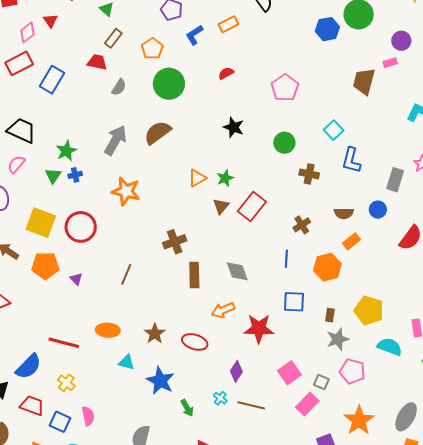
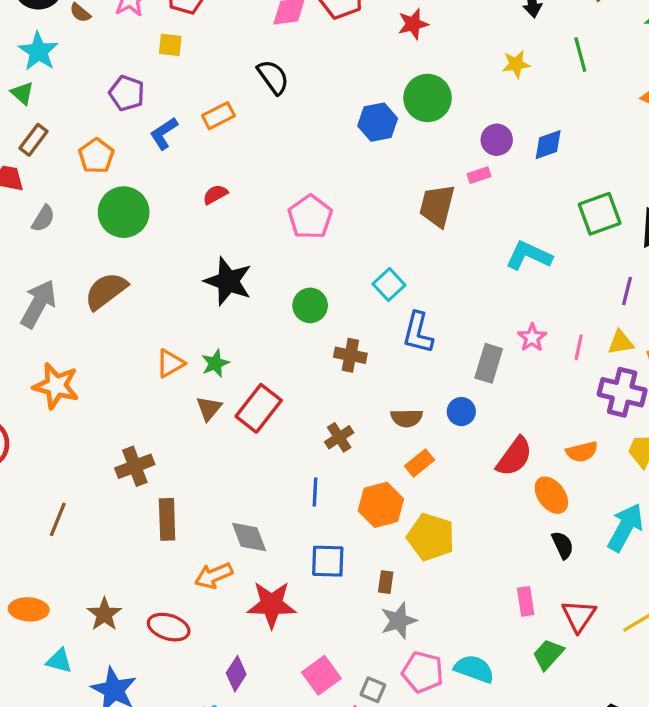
black star: (234, 127) -> (228, 281), size x1.4
gray diamond: (237, 271) -> (249, 537), moved
yellow pentagon: (369, 310) -> (431, 537), moved
cyan semicircle: (390, 347) -> (474, 669), moved

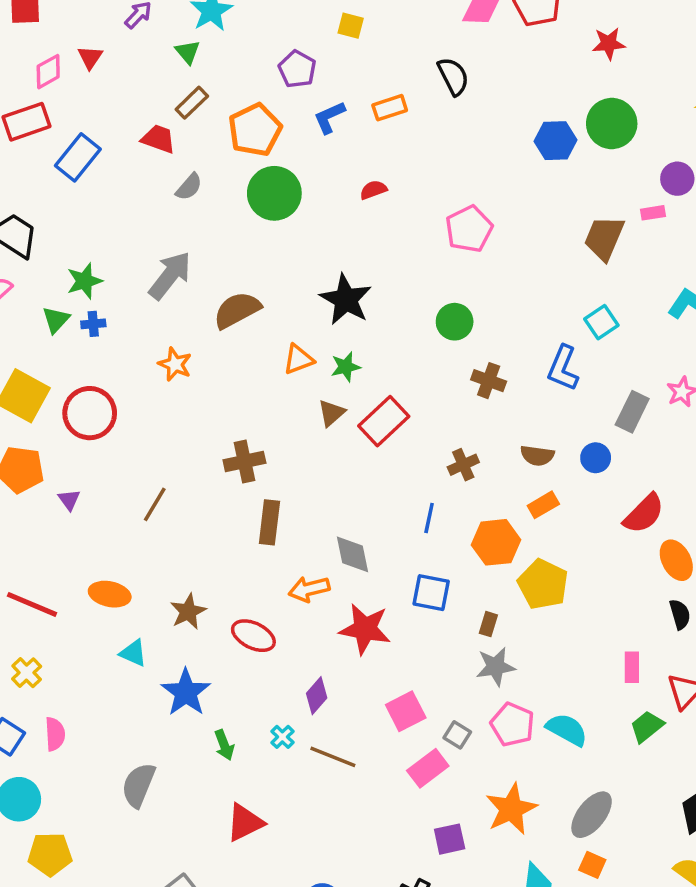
orange pentagon: (96, 156) -> (255, 130), size x1.4
black star: (228, 281) -> (346, 299), moved
cyan square: (389, 285) -> (601, 322), moved
brown semicircle: (106, 291) -> (237, 310), moved
orange star: (56, 386) -> (175, 364), size x0.7

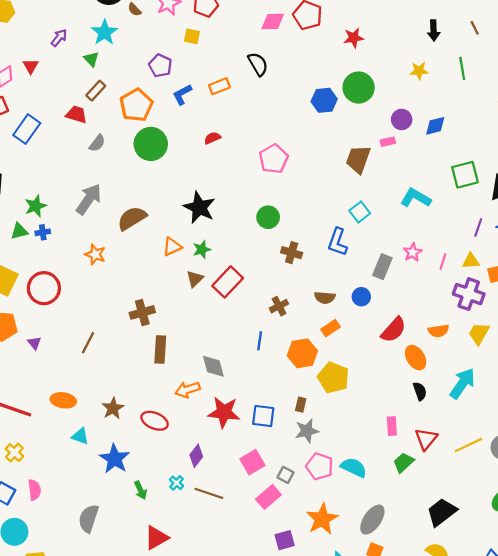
green triangle: (56, 320) -> (19, 231), turned 36
blue square: (431, 593) -> (263, 416), moved

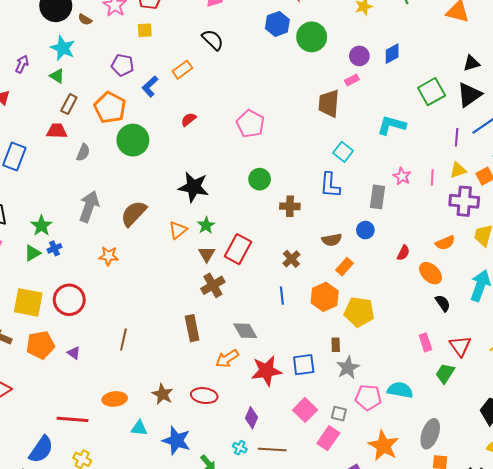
blue hexagon: (324, 100) -> (277, 24), moved
brown cross: (142, 312) -> (213, 285), moved
red semicircle: (394, 330) -> (403, 253), size x0.6

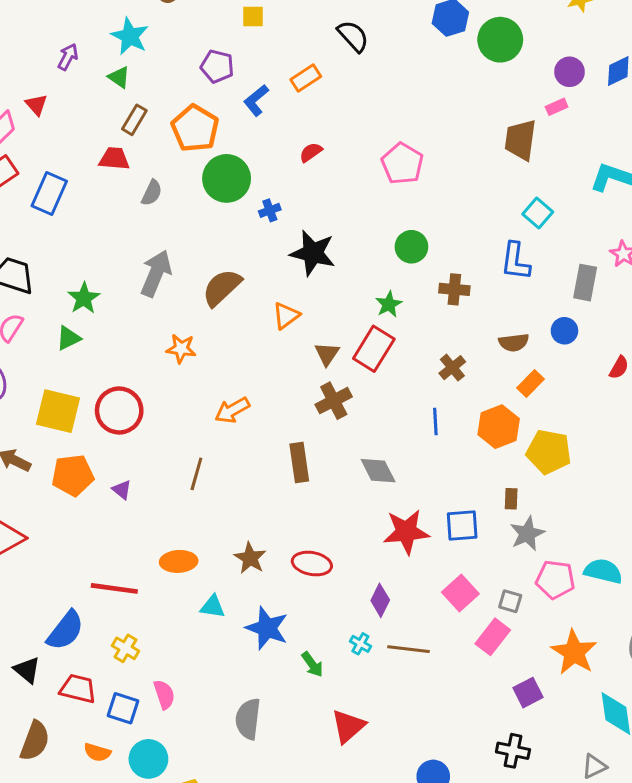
green star: (206, 225) -> (389, 304), moved
blue cross: (54, 248) -> (270, 210), moved
orange arrow: (227, 359) -> (232, 410), moved

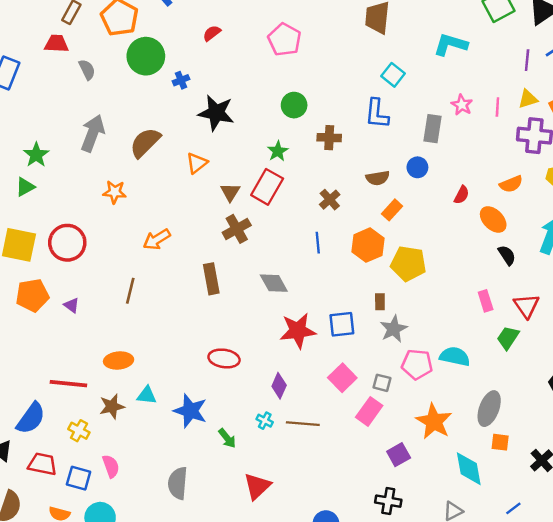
gray semicircle: (152, 193) -> (87, 70), turned -50
brown star: (250, 558) -> (112, 406), moved, turned 30

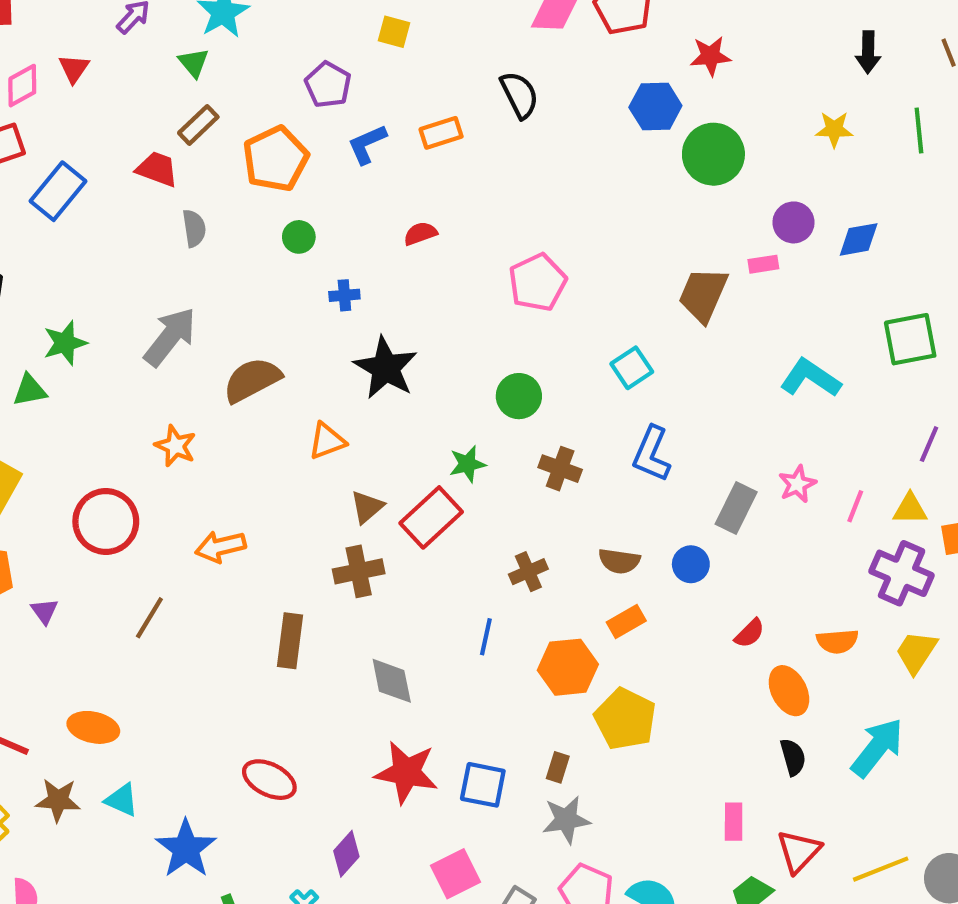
green circle: (146, 56) -> (299, 237), size x0.5
cyan square: (393, 75) -> (632, 368), moved
red circle: (67, 243) -> (106, 521), moved

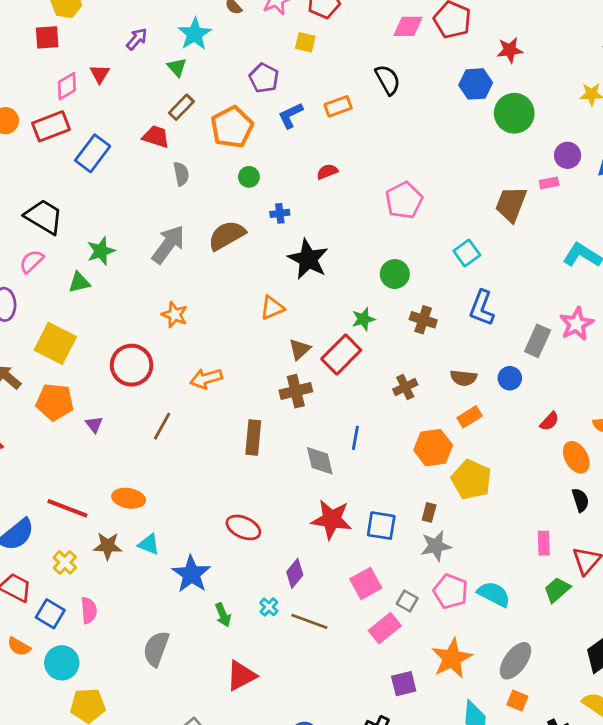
brown semicircle: (252, 380) -> (227, 235), moved
pink star: (797, 484) -> (576, 324), size x1.4
blue line: (486, 637) -> (355, 438), moved

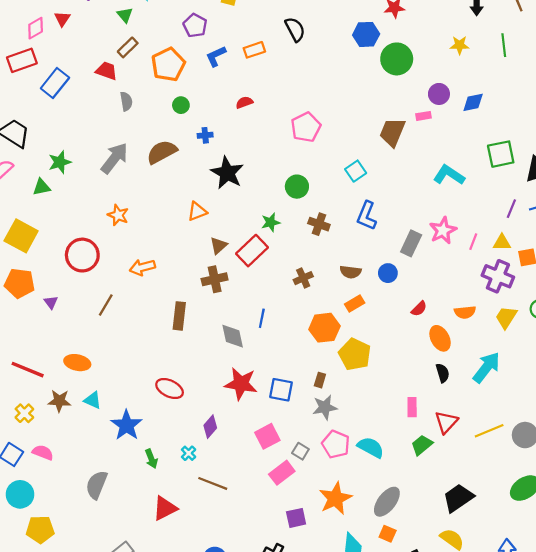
pink semicircle: (89, 610) -> (43, 452), turned -65
brown line: (309, 621) -> (213, 483), moved

